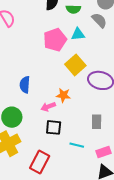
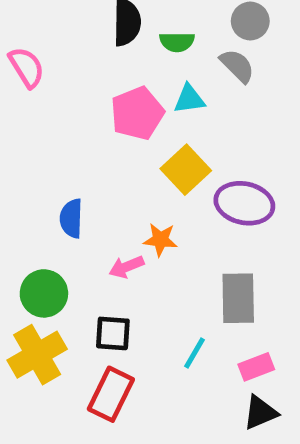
gray rectangle: (97, 122) -> (238, 298), size x1.5
black square: (54, 127) -> (113, 333), moved
cyan line: (77, 145) -> (194, 353), turned -72

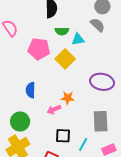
green semicircle: (177, 42) -> (62, 31), moved
pink pentagon: (137, 113) -> (39, 49), moved, turned 30
yellow square: (186, 170) -> (65, 59), moved
black square: (113, 333) -> (63, 136), moved

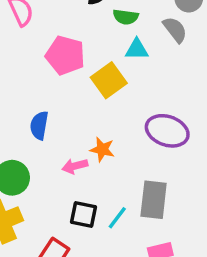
green semicircle: (62, 31) -> (126, 17), moved
cyan line: (83, 144) -> (117, 218), moved

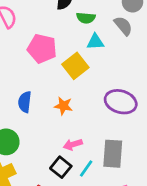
orange star: (102, 149) -> (63, 106), moved
pink arrow: (75, 166) -> (73, 144), moved
black square: (84, 215) -> (61, 167), turned 30

